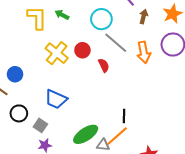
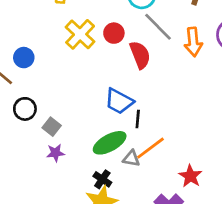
red semicircle: (104, 65) -> (140, 55), size x1.5
blue trapezoid: (56, 99) -> (119, 101), moved
black line: (124, 116) -> (138, 119), moved

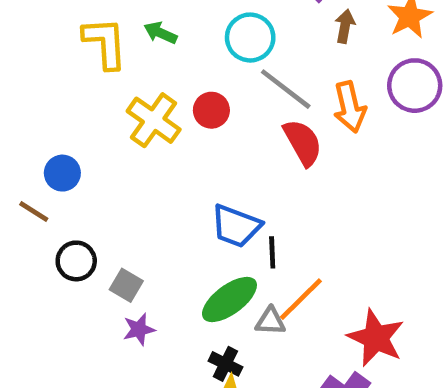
red semicircle: (140, 55) -> (303, 143), moved
red star: (190, 176) -> (376, 338), size x1.4

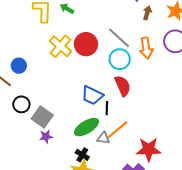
cyan circle: (250, 38) -> (120, 59), moved
red circle: (211, 110) -> (86, 44), size x1.5
red semicircle: (303, 143) -> (123, 86), moved
gray square: (126, 285) -> (42, 117), size x1.5
red star: (376, 338) -> (149, 149), turned -30

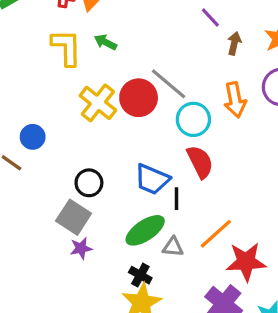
gray line: (119, 38) -> (169, 84), moved
black circle: (21, 104) -> (89, 183), moved
orange line: (118, 130) -> (216, 234), moved

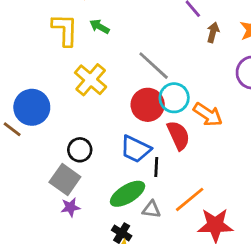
red circle: (139, 98) -> (148, 105), moved
orange arrow: (235, 100) -> (208, 114), moved, turned -48
blue circle: (33, 137) -> (32, 107), size x1.6

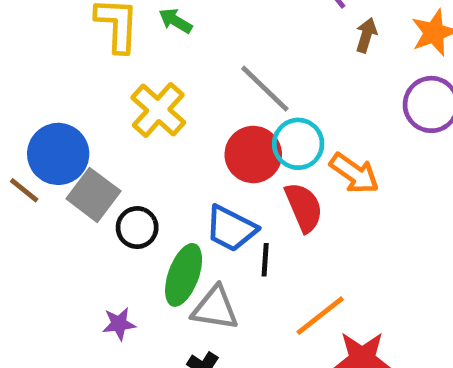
gray square: (65, 180) -> (93, 195), moved
green ellipse: (128, 194) -> (184, 275), moved, turned -40
gray triangle: (151, 209) -> (215, 308), moved, size x1.5

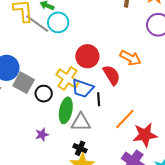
gray line: (265, 89) -> (37, 24), moved
yellow cross: (158, 110) -> (68, 78), moved
cyan circle: (298, 144) -> (58, 22), moved

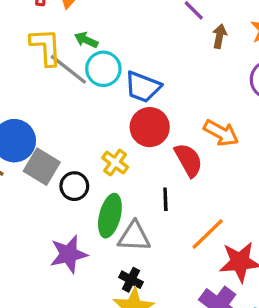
yellow cross: (68, 78) -> (115, 163), size x0.7
blue trapezoid: (83, 88) -> (143, 87), moved
purple star: (42, 135) -> (69, 254), size x1.6

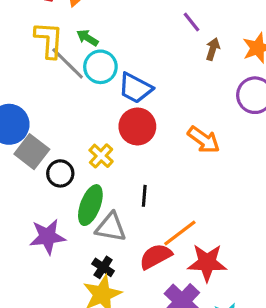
red semicircle: (188, 160) -> (156, 256), moved, turned -96

